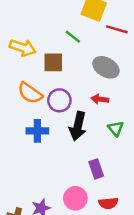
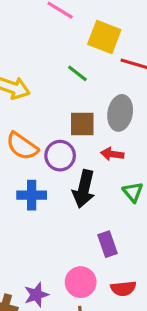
brown square: (53, 62) -> (82, 124), moved
gray ellipse: (106, 67) -> (120, 113), turned 70

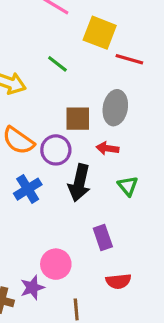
green line: (77, 73) -> (57, 64), moved
blue cross: (32, 195) -> (28, 189), turned -32
pink circle: (81, 282) -> (56, 264), moved

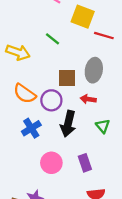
pink circle: (56, 264) -> (51, 163), moved

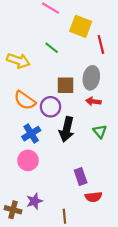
red line: (104, 36) -> (101, 45), turned 60
red arrow: (88, 99) -> (93, 101), moved
pink circle: (51, 163) -> (28, 160), moved
purple rectangle: (85, 163) -> (81, 176), moved

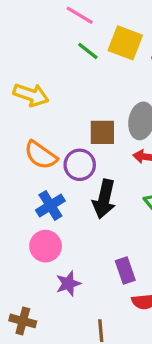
green line: (52, 48) -> (88, 51), moved
purple star: (34, 201) -> (68, 284), moved

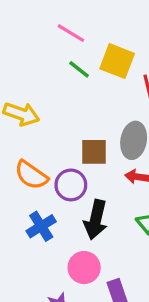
pink circle: (46, 246) -> (84, 268), moved

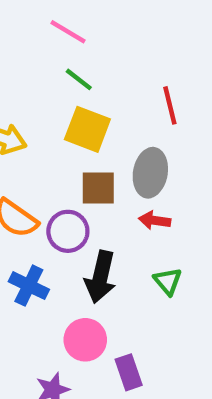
yellow square: (117, 61) -> (87, 129), moved
blue cross: (41, 226) -> (29, 286), turned -32

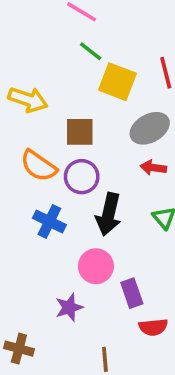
yellow square: (87, 129) -> (117, 82), moved
gray ellipse: (150, 173) -> (150, 128), turned 51
brown square: (98, 188) -> (80, 132), moved

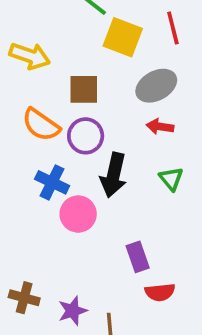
pink circle: (96, 266) -> (78, 214), moved
purple star: (69, 307) -> (73, 311), moved
brown cross: (19, 349) -> (24, 298), moved

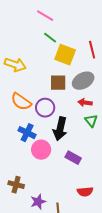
brown square: (84, 89) -> (58, 83), moved
green triangle: (171, 179) -> (91, 121), moved
purple rectangle: (138, 257) -> (73, 158), moved, turned -42
brown cross: (24, 298) -> (16, 185), moved

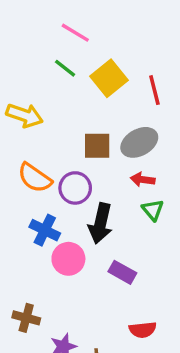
green line: (50, 38) -> (65, 68), moved
yellow square: (65, 55) -> (109, 78), moved, turned 30

